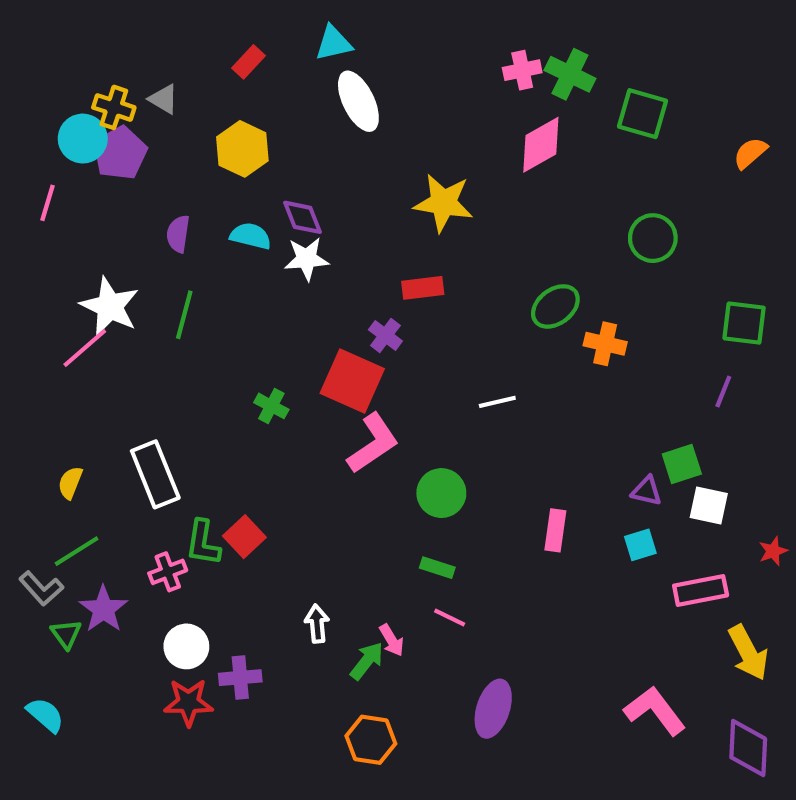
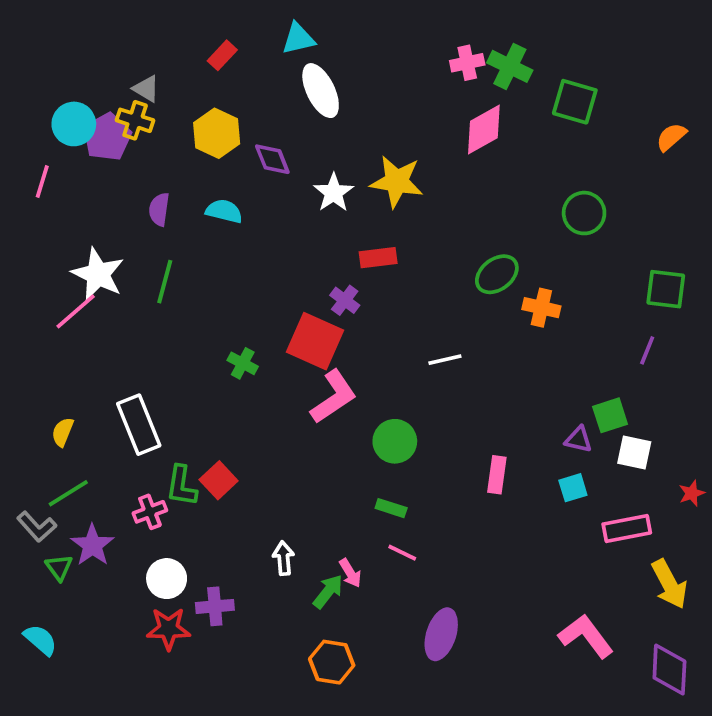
yellow cross: (114, 107) -> (135, 120), moved
purple diamond: (302, 217) -> (272, 159), moved
white star: (307, 259) -> (334, 193), moved, turned -30

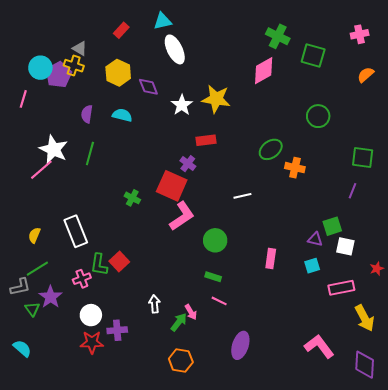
pink cross: (467, 63) -> (360, 34), moved
gray L-shape: (37, 527) -> (20, 287), turned -60

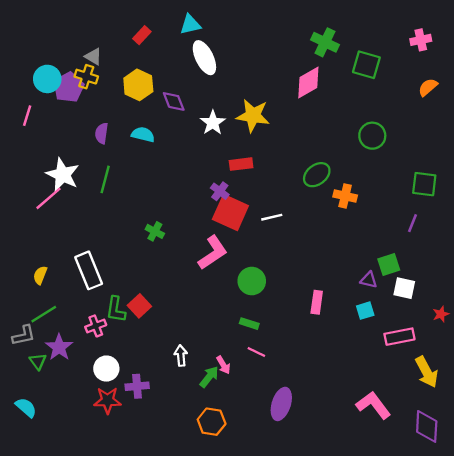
red square: (172, 186) -> (230, 212), moved
white line: (242, 196) -> (272, 217), moved

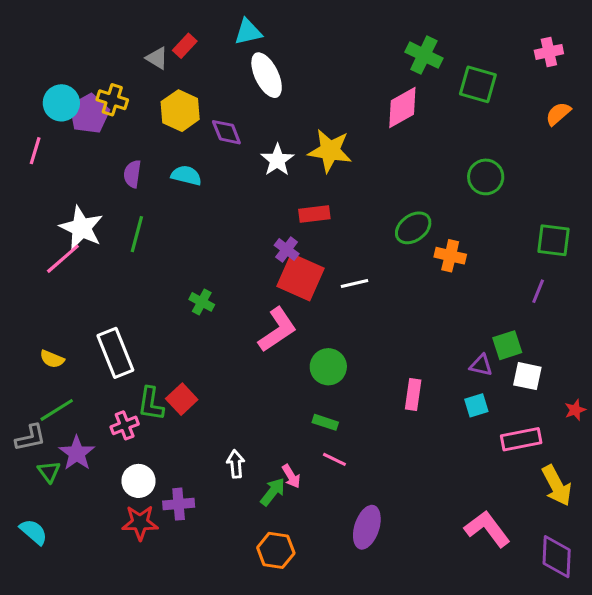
gray triangle: (93, 56) -> (157, 58), moved
yellow semicircle: (40, 275) -> (52, 359), turned -90

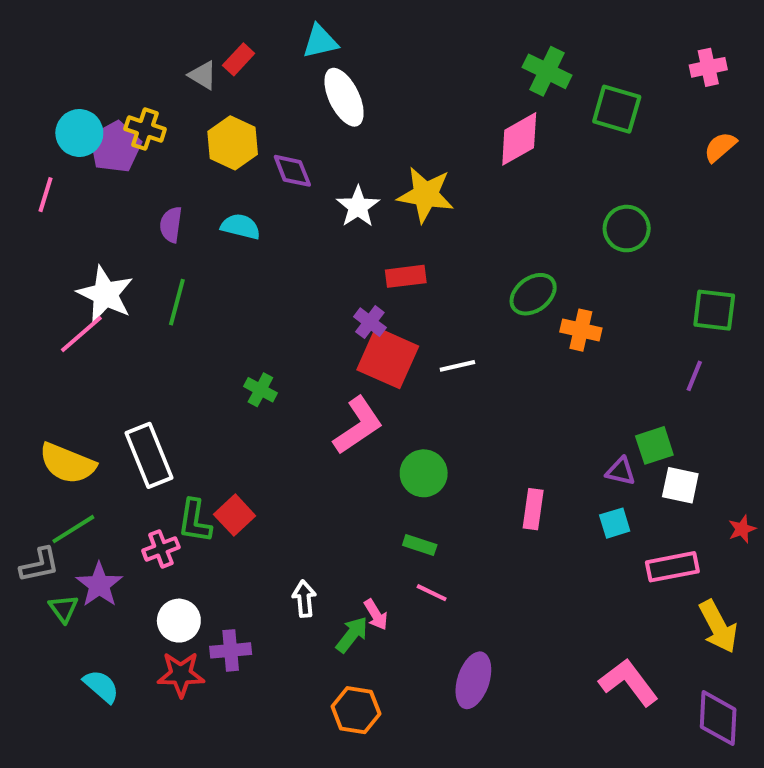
yellow semicircle: (52, 359) -> (67, 463), size x1.8
cyan semicircle: (34, 532) -> (101, 686), moved

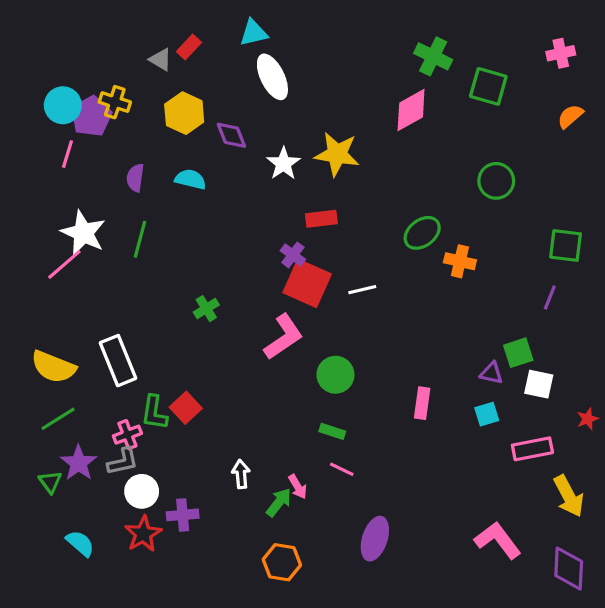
pink line: (46, 195) -> (68, 154), moved
green cross: (260, 390) -> (206, 309), turned 30
gray L-shape: (40, 565) -> (123, 461), moved
red star: (181, 674) -> (143, 534), turned -30

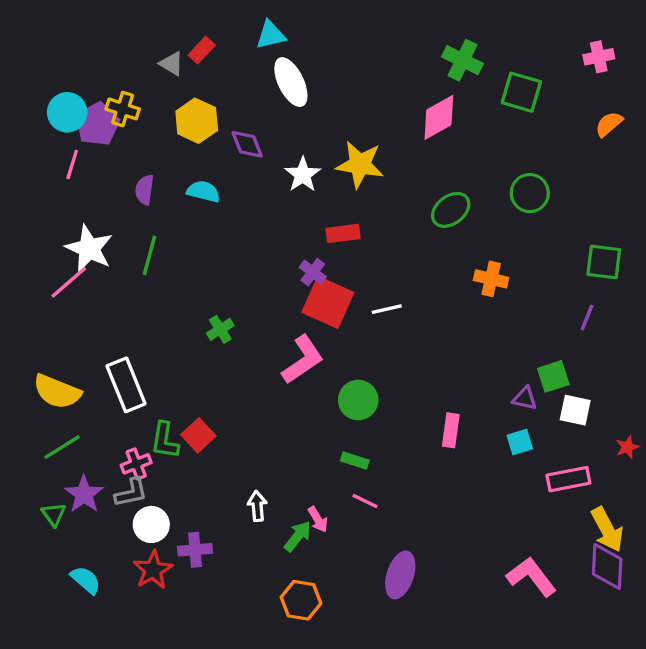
green ellipse: (422, 233) -> (451, 210), moved
purple diamond: (569, 569) -> (607, 567), moved

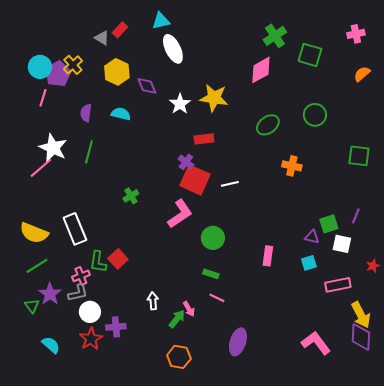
green cross: (462, 60) -> (275, 36), turned 30
yellow cross: (123, 109) -> (73, 65), turned 30
purple line: (587, 318) -> (356, 216), moved

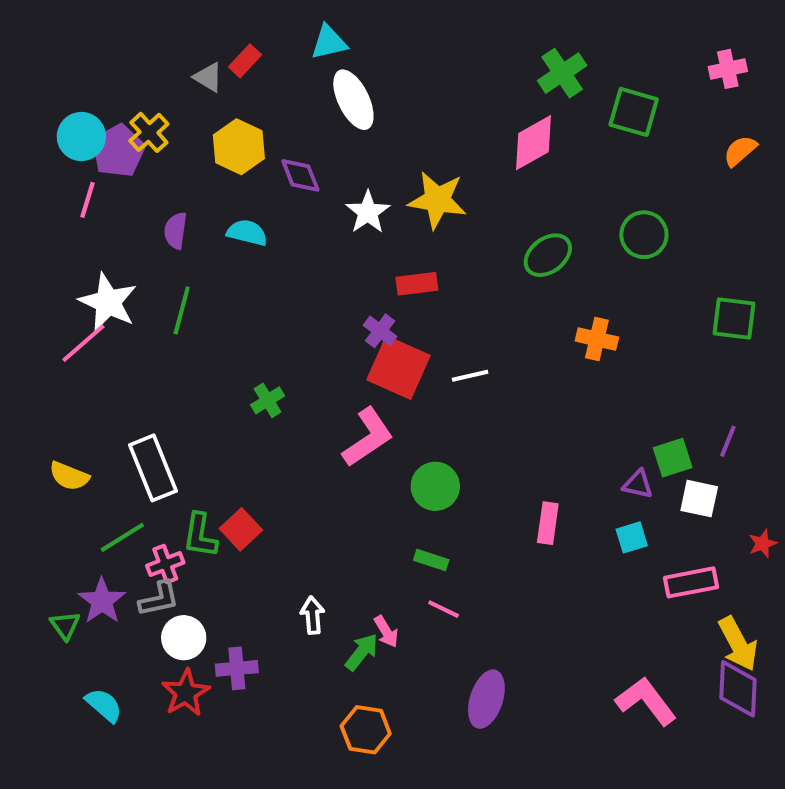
yellow semicircle: (34, 233) -> (69, 476), size x0.7
green line: (37, 266) -> (122, 537), moved

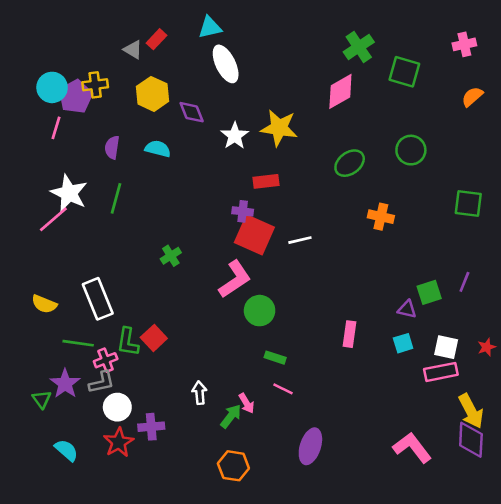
yellow cross: (149, 132) -> (95, 85), turned 35
purple cross: (380, 331) -> (243, 211), turned -30
green circle: (435, 486) -> (260, 311), moved
white square: (699, 499) -> (446, 347), moved
green line: (122, 537) -> (78, 343), turned 40

